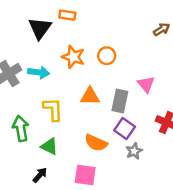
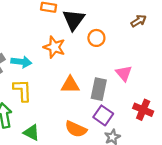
black triangle: (40, 28) -> (74, 20), moved
orange circle: (107, 56) -> (96, 38), moved
yellow L-shape: (53, 109) -> (22, 90), moved

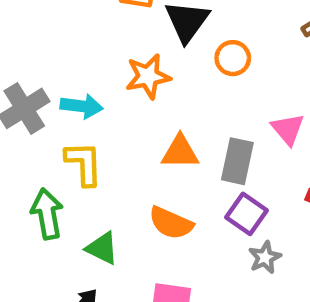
orange star: (54, 47) -> (148, 76), turned -30
orange semicircle: (76, 129) -> (171, 223), moved

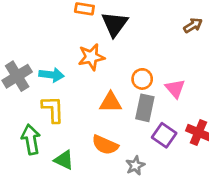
orange circle: (233, 58) -> (142, 79), moved
purple square: (246, 214) -> (164, 135), moved
gray star: (265, 257) -> (135, 165), moved

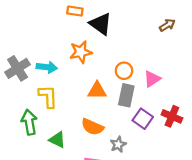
black triangle: (115, 24) -> (101, 24), turned -30
pink triangle: (175, 89) -> (152, 79), turned 36

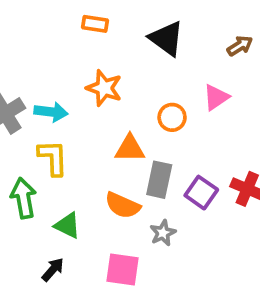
black triangle: (101, 24) -> (167, 39), moved
orange star: (81, 52) -> (104, 88), turned 30
pink triangle: (152, 79) -> (216, 97), moved
gray rectangle: (126, 95) -> (159, 180), moved

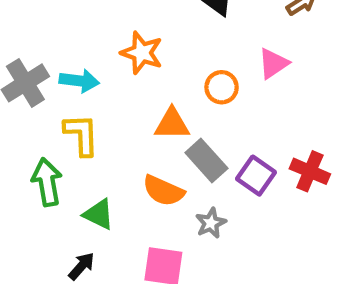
gray rectangle: (159, 180) -> (206, 161), turned -54

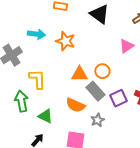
cyan arrow: (79, 81) -> (36, 34), moved
orange circle: (222, 87) -> (102, 71), moved
purple square: (256, 176) -> (118, 98), turned 30

